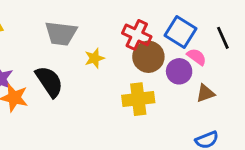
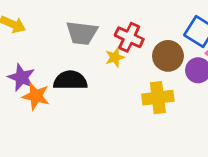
red cross: (137, 35) -> (129, 37), moved
black semicircle: (49, 82) -> (70, 80), turned -56

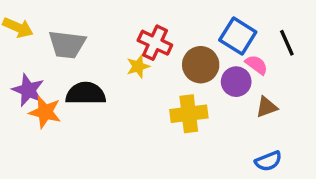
gray trapezoid: (82, 33) -> (67, 44), moved

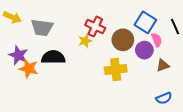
pink semicircle: (256, 65) -> (157, 40), turned 32

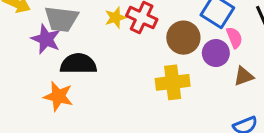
yellow star: (85, 41) -> (115, 18), moved
purple star: (18, 55) -> (46, 39), moved
orange star: (29, 69) -> (58, 96), moved

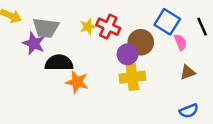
purple circle: (216, 53) -> (128, 54), moved
orange star: (58, 96) -> (77, 82), moved

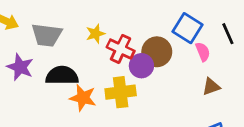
red cross: (108, 27) -> (121, 49), moved
purple star: (34, 43) -> (20, 67), moved
yellow cross: (132, 77) -> (121, 92), moved

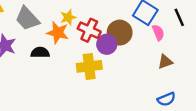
gray trapezoid: (47, 35) -> (27, 19), turned 40
black semicircle: (62, 75) -> (40, 52), size x0.7
orange star: (83, 98) -> (58, 33), moved

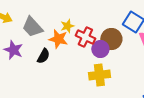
black semicircle: (40, 52) -> (43, 56), turned 119
yellow cross: (89, 66) -> (99, 75), moved

